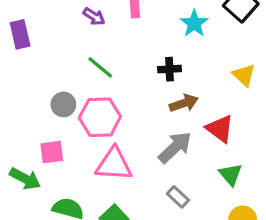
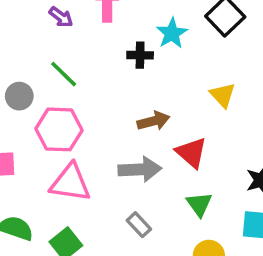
black cross: (169, 69) -> (140, 55), moved
gray circle: (63, 104) -> (19, 96), moved
gray arrow: (175, 147) -> (140, 169), turned 36

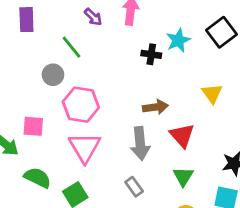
green line: (64, 74) -> (72, 47), moved
gray arrow: (140, 169) -> (140, 144), turned 80
pink triangle: (70, 183) -> (85, 147), turned 44

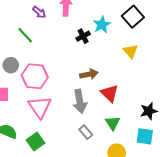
black cross: (151, 54) -> (83, 36), turned -32
gray circle: (53, 75) -> (11, 65), moved
yellow triangle: (212, 93) -> (131, 51), moved
gray rectangle: (134, 187) -> (86, 132), moved

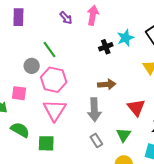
green line: (25, 35) -> (50, 50), moved
red triangle: (110, 93) -> (136, 108), moved
green square: (35, 142) -> (46, 143), turned 30

